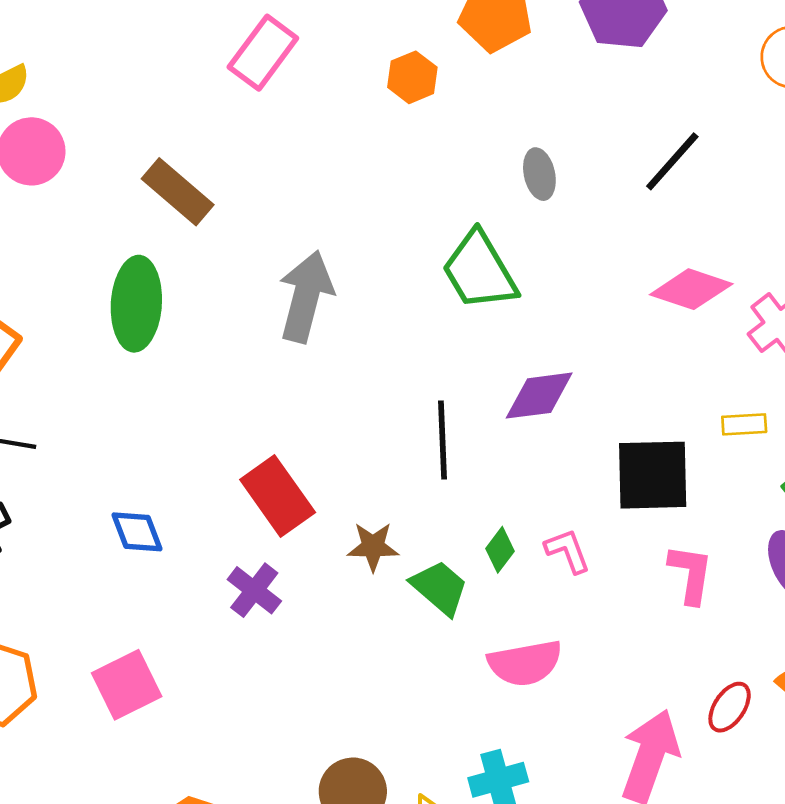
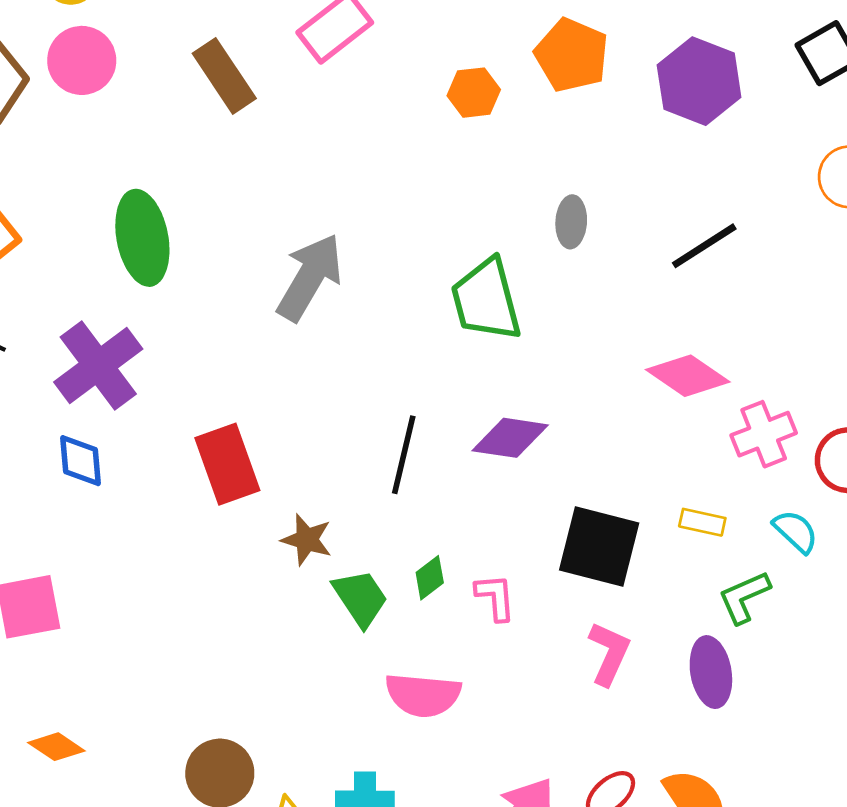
brown rectangle: (178, 192) -> (224, 76), moved
green ellipse: (136, 304) -> (142, 238), turned -30
purple cross: (254, 590) -> (98, 366), moved, size x1.6

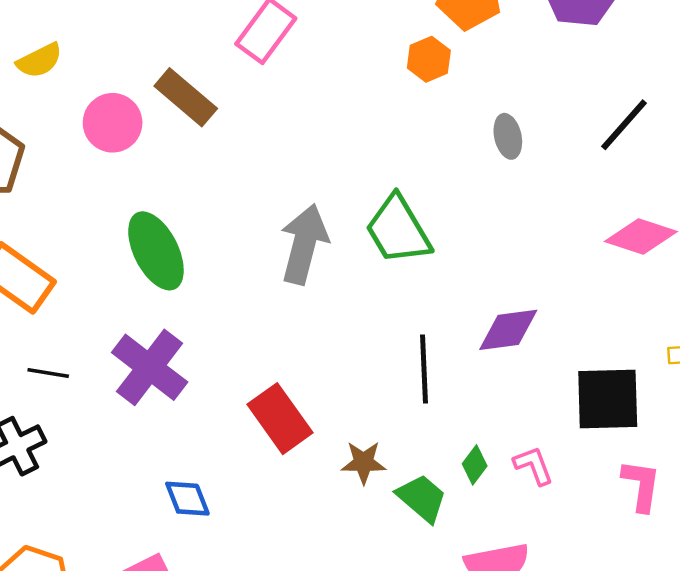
pink circle: (82, 60) -> (113, 123), moved
orange hexagon: (474, 93) -> (429, 59), moved
green trapezoid: (486, 300) -> (398, 230), moved
blue diamond: (80, 461) -> (187, 499), moved

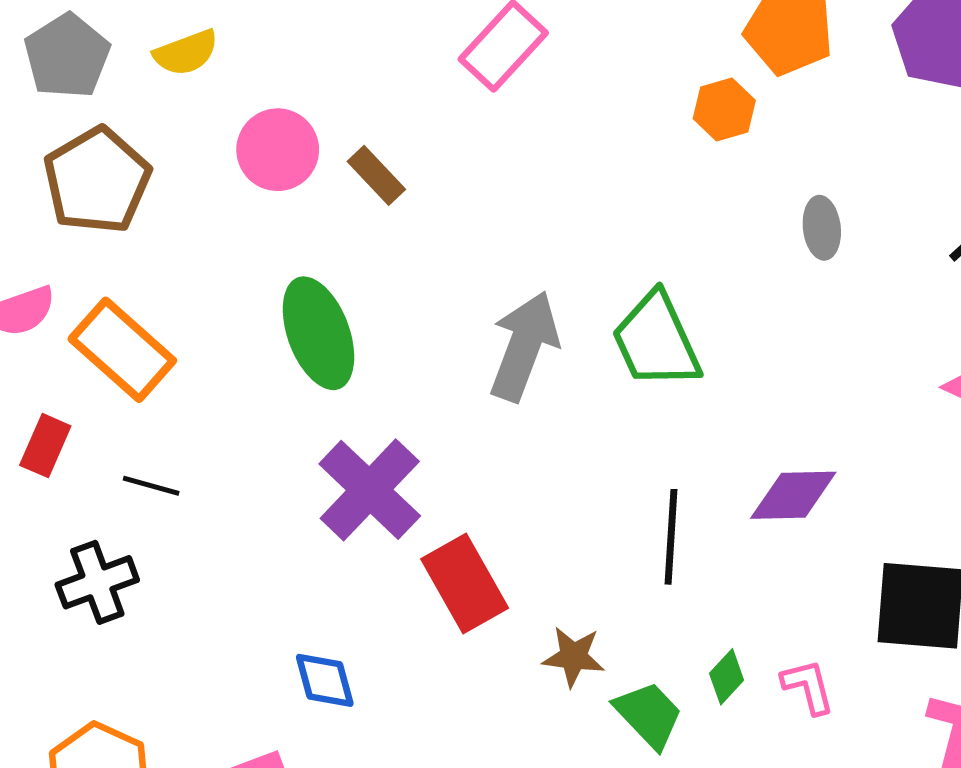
brown rectangle: (186, 97) -> (376, 175), moved, size x0.7
purple cross: (150, 367) -> (370, 490), moved

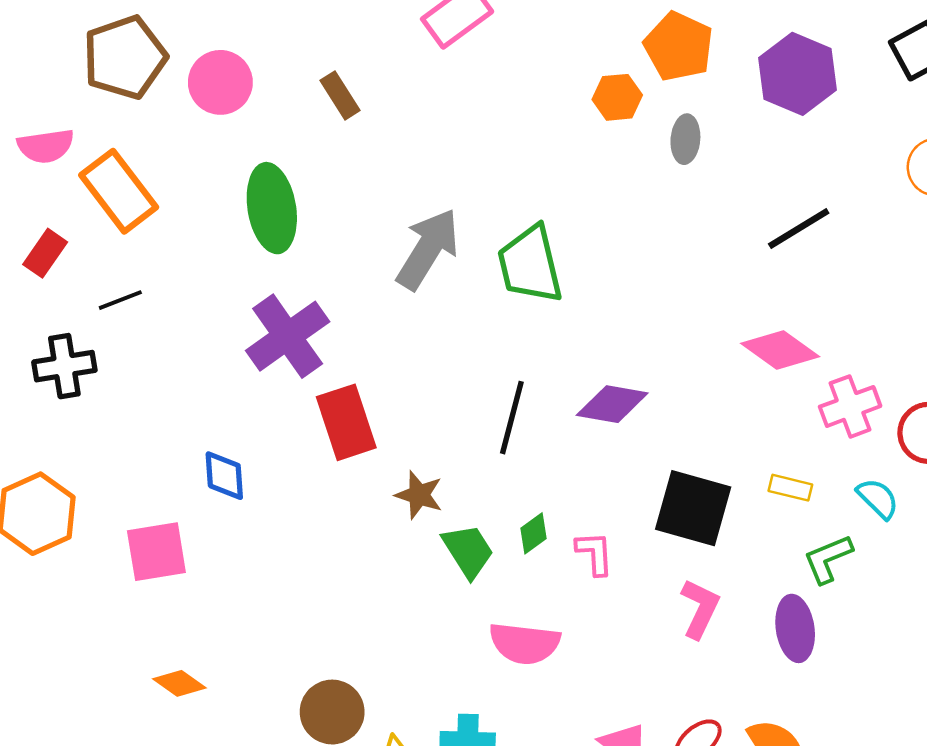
pink circle: (278, 150) -> (220, 82), moved
gray ellipse: (822, 228) -> (685, 139), moved
black line: (151, 486) -> (120, 300), turned -48

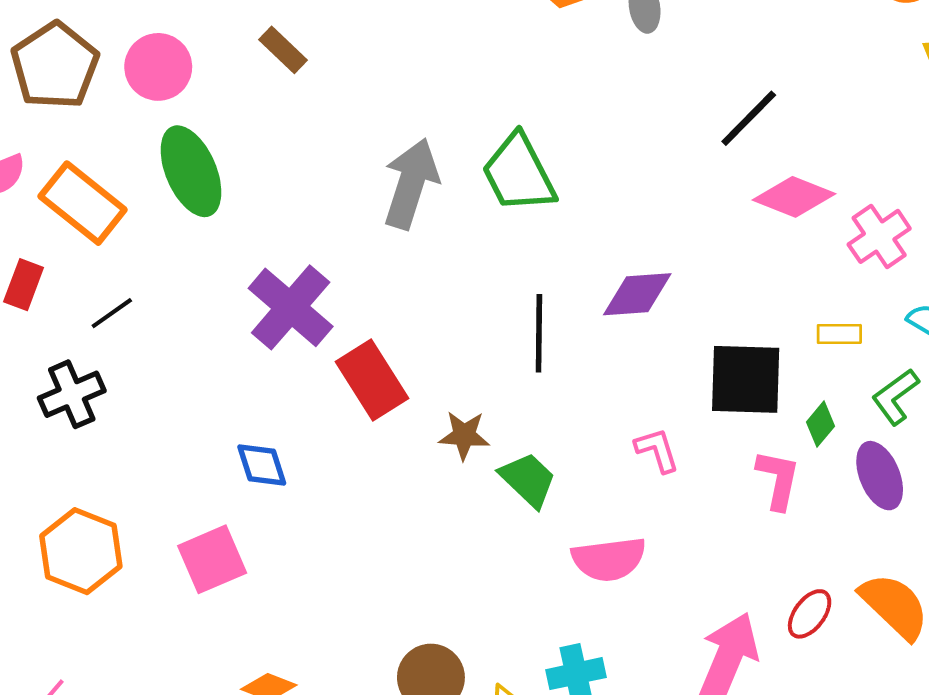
green ellipse: (272, 208) -> (191, 171), moved
black line: (799, 228) -> (749, 118), moved
green diamond: (533, 533) -> (820, 424), moved

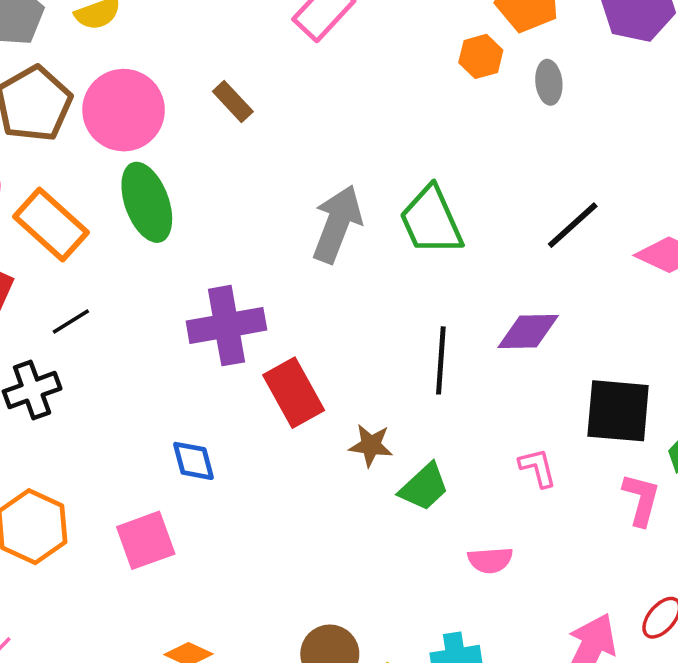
pink circle: (158, 67) -> (124, 110), size x1.4
black line: (749, 118) -> (573, 225), moved
purple cross: (291, 307) -> (226, 326), turned 36
green trapezoid: (528, 480) -> (424, 487), turned 90
pink semicircle: (609, 559) -> (490, 560), size x0.7

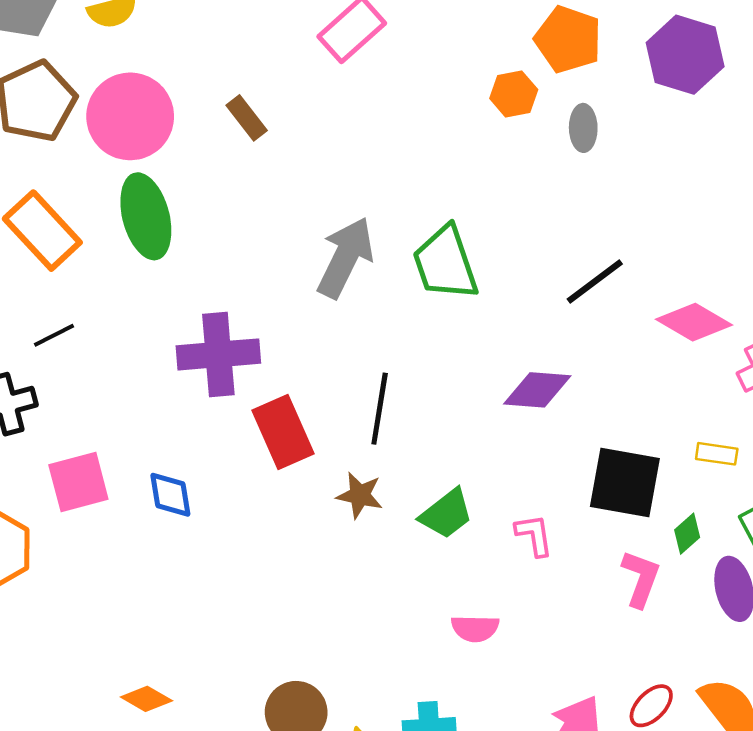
black line: (441, 360) -> (380, 409), moved
green trapezoid: (424, 487) -> (446, 514), moved
pink square: (146, 540) -> (78, 482), moved

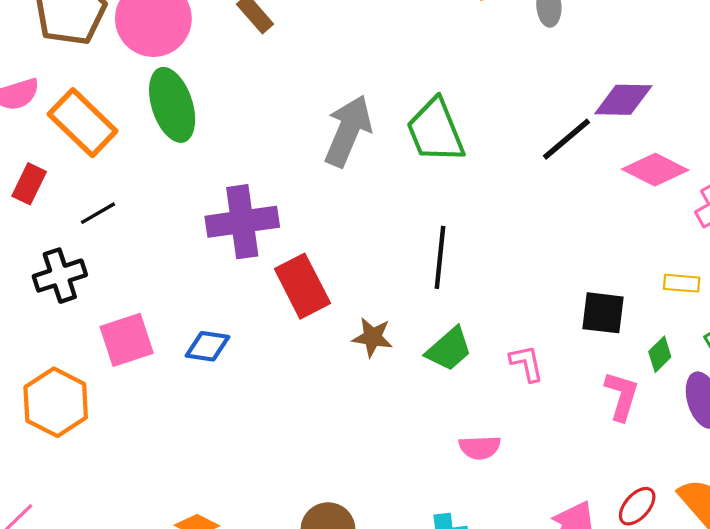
purple diamond: (537, 390) -> (623, 100), moved
black line: (380, 409) -> (440, 257), moved
black square: (625, 482) -> (603, 313), size x0.7
blue diamond: (170, 495) -> (207, 346), turned -69

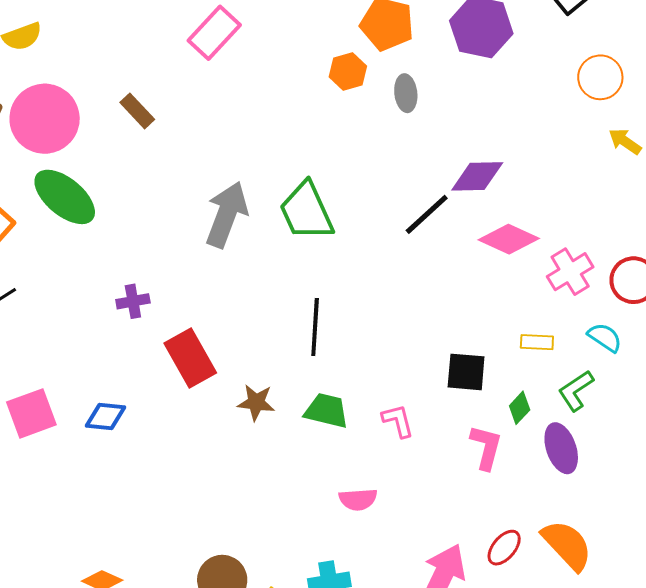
green ellipse: (172, 105) -> (65, 197), turned -30
purple cross: (242, 222) -> (133, 301), size x0.5
green trapezoid: (449, 349) -> (326, 411), turned -123

